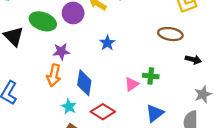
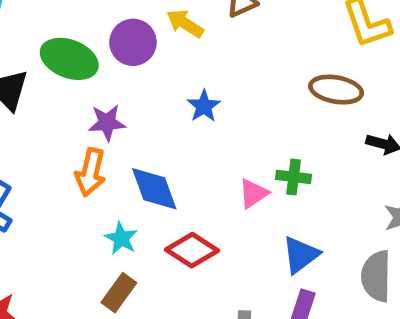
blue diamond: (84, 83) -> (154, 189), turned -30

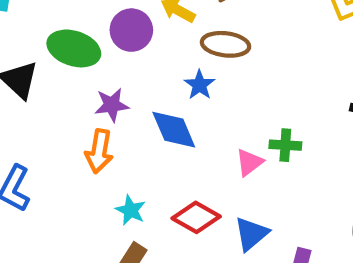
brown ellipse: (336, 90) -> (225, 44), moved
blue diamond: (154, 189) -> (174, 130), moved
blue triangle: (301, 255) -> (251, 234), moved

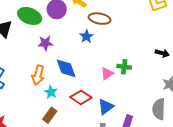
blue diamond: (174, 130) -> (66, 68), moved
orange arrow: (99, 151) -> (38, 75), moved

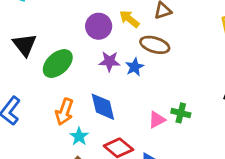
green ellipse: (30, 16) -> (58, 63), moved, turned -70
purple star: (45, 43) -> (109, 61), moved

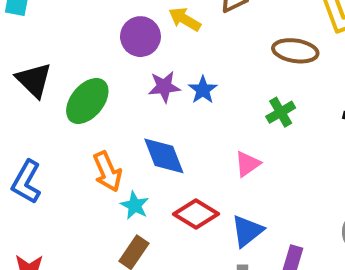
brown ellipse: (155, 45) -> (295, 51), moved
orange arrow: (64, 112) -> (107, 172), turned -35
green cross: (181, 113) -> (281, 112), moved, turned -36

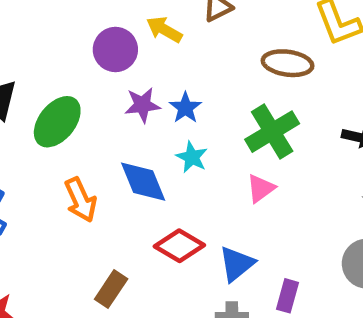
green cross: (281, 112) -> (272, 132), size x1.6
pink triangle: (247, 164) -> (261, 188), moved
cyan star: (135, 205) -> (192, 157), moved

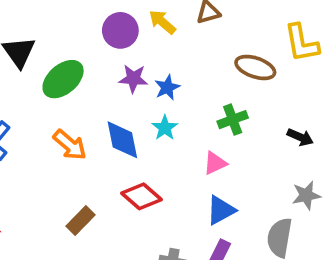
green cross: (272, 132) -> (233, 120), size x0.7
orange arrow: (81, 200) -> (70, 145), turned -36
blue triangle: (237, 264) -> (221, 210), moved

